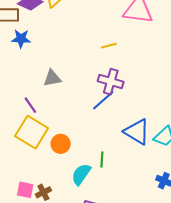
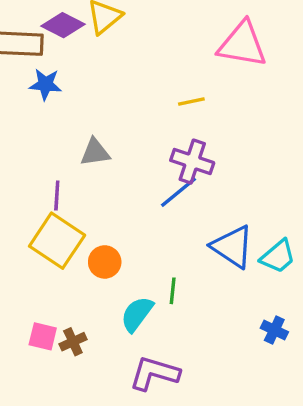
purple line: (30, 105) -> (57, 196), turned 36

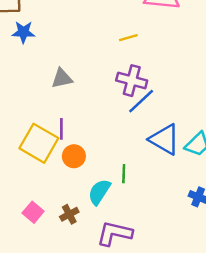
blue line: (178, 192) -> (141, 101), moved
purple line: (57, 196) -> (61, 129), moved
pink square: (43, 336) -> (33, 212), turned 30
brown cross: (73, 342) -> (69, 214), moved

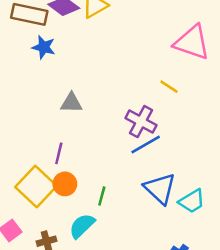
yellow line: (128, 38) -> (169, 87), moved, turned 36
yellow square: (39, 143) -> (36, 186), moved
green line: (124, 174) -> (102, 196), moved

